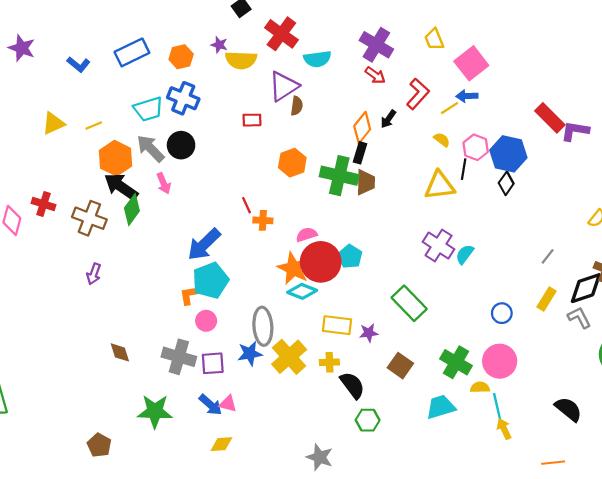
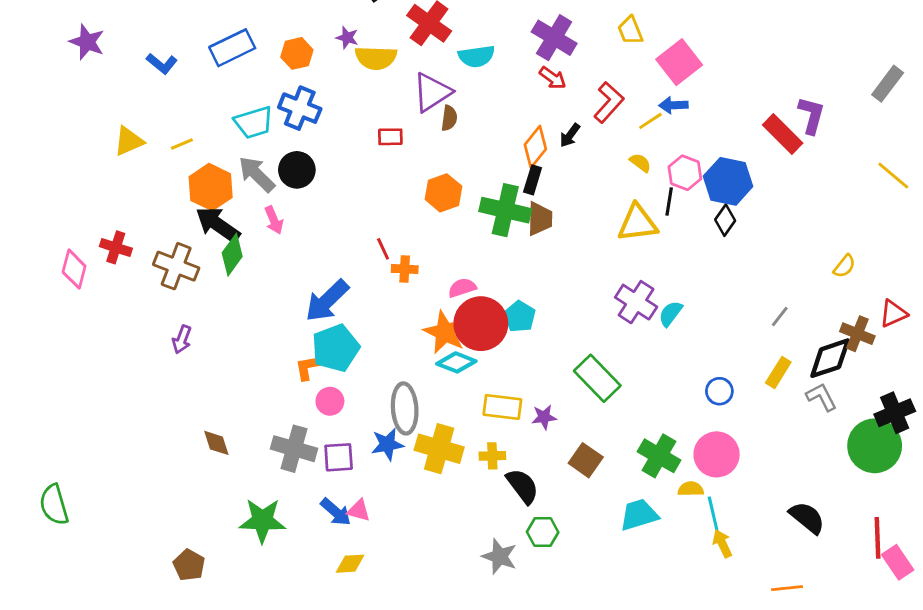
purple L-shape: (575, 131) -> (811, 115), moved, turned 96
yellow cross: (289, 357) -> (439, 449), turned -32
gray star: (320, 457) -> (499, 556), moved

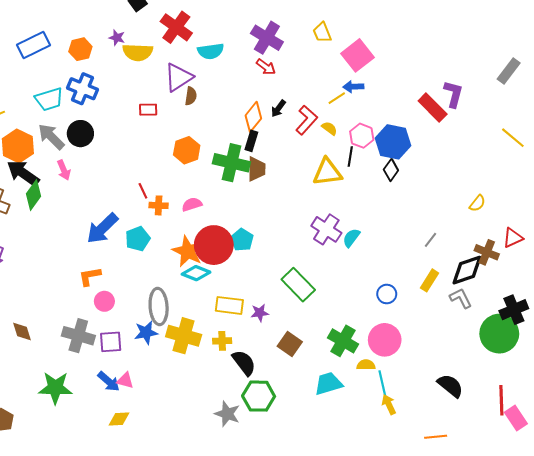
red L-shape: (609, 102) -> (307, 120), moved
pink semicircle: (462, 288) -> (192, 204), moved
cyan pentagon: (336, 348) -> (138, 239), moved, size x0.7
green hexagon: (543, 532) -> (259, 396), size x1.4

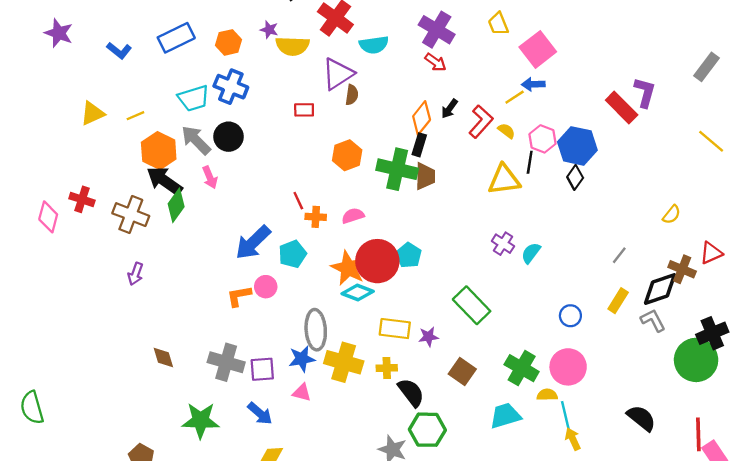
purple cross: (326, 229) -> (503, 244), size x0.7
pink circle: (104, 301) -> (266, 287), moved
pink triangle: (125, 380) -> (302, 392), moved

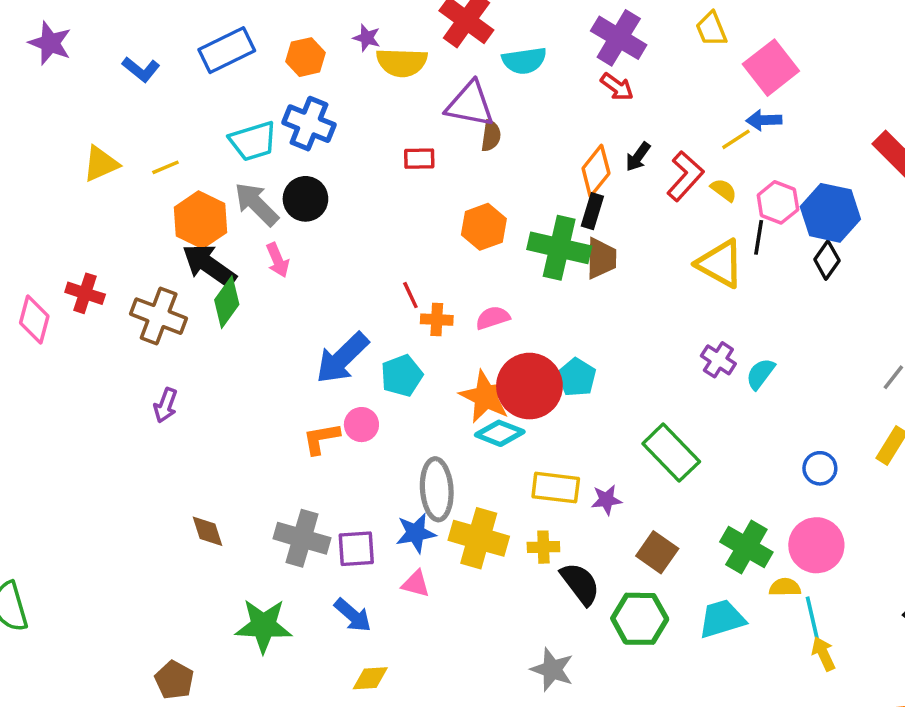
purple triangle: (338, 74) -> (470, 104), turned 44
yellow triangle: (504, 180) -> (720, 264), turned 36
green hexagon: (427, 430) -> (640, 619), moved

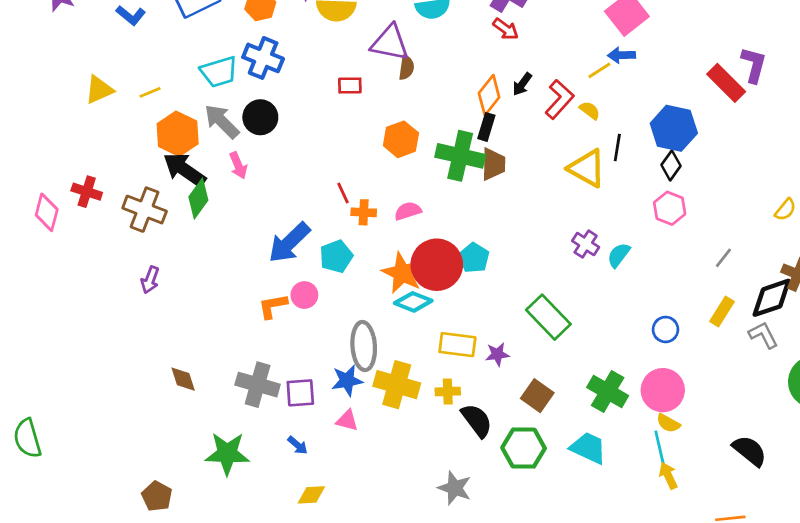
pink hexagon: (778, 202) -> (670, 208), moved
yellow semicircle: (785, 587) -> (668, 423), moved, turned -150
blue arrow: (353, 615) -> (298, 445), size x0.7
cyan trapezoid: (722, 619) -> (588, 448), turned 42

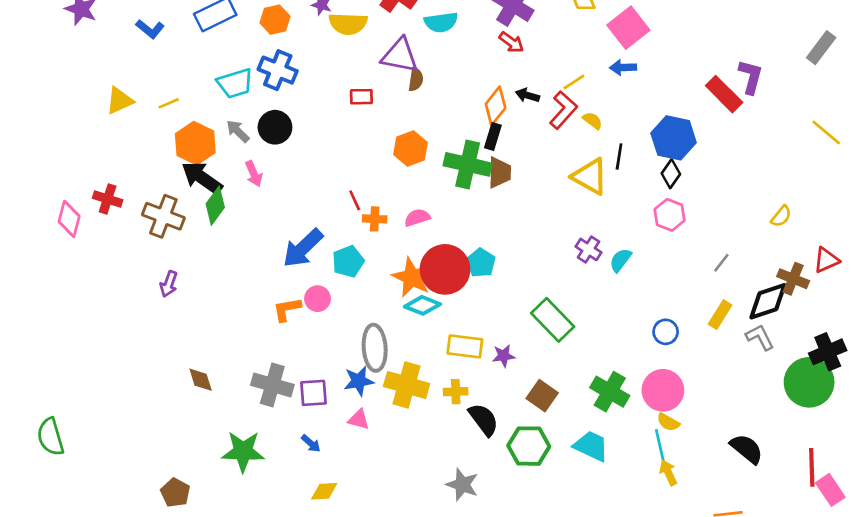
yellow line: (599, 70) -> (574, 82), moved
black arrow: (522, 84) -> (527, 95), turned 70
gray arrow: (222, 121) -> (238, 131), size x0.7

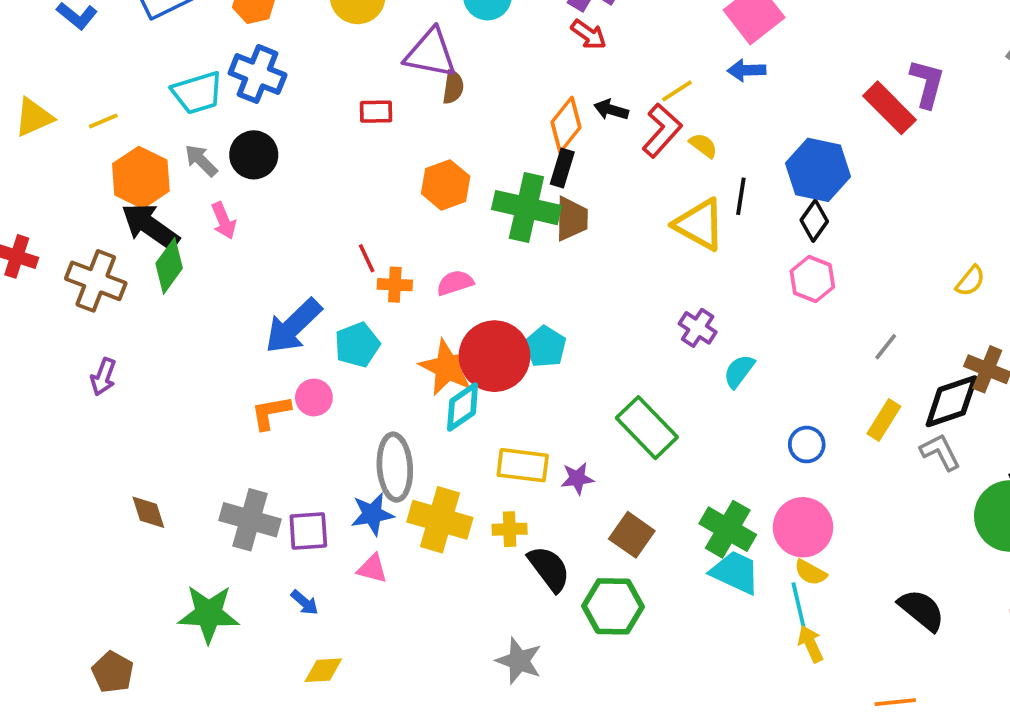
cyan semicircle: (620, 260) -> (739, 371), moved
cyan diamond: (422, 305) -> (463, 407), turned -56
cyan trapezoid: (591, 446) -> (735, 572), moved

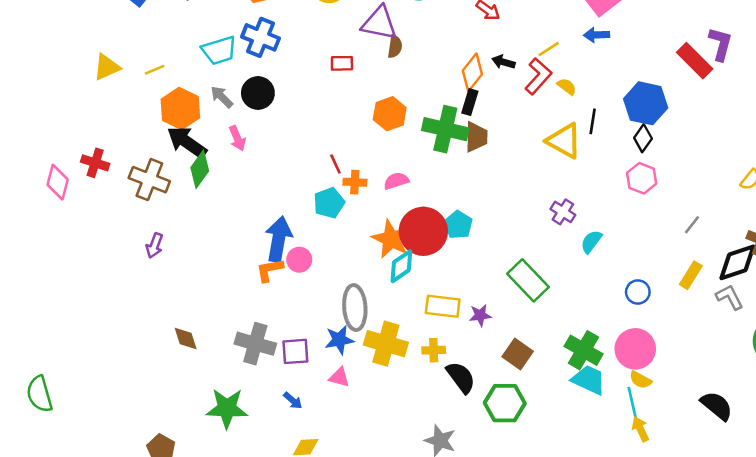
blue arrow: (293, 326) -> (279, 239), moved, turned 144
cyan pentagon: (357, 345) -> (329, 203), moved

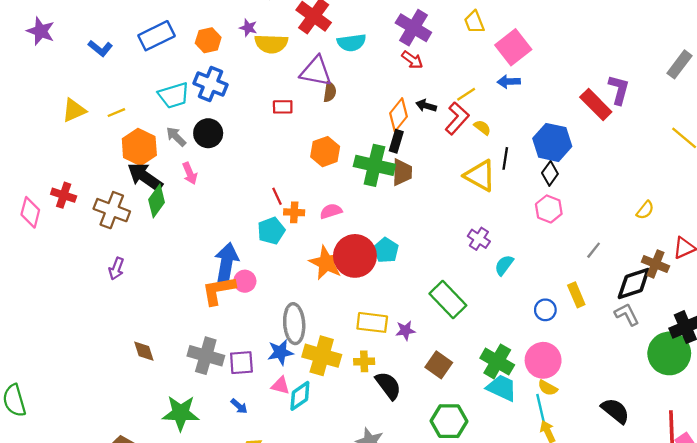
cyan diamond: (401, 266) -> (300, 396), moved
orange L-shape: (270, 270) -> (218, 290), size x1.4
yellow rectangle: (691, 275) -> (576, 295), moved, turned -55
green hexagon: (505, 403) -> (449, 421), moved

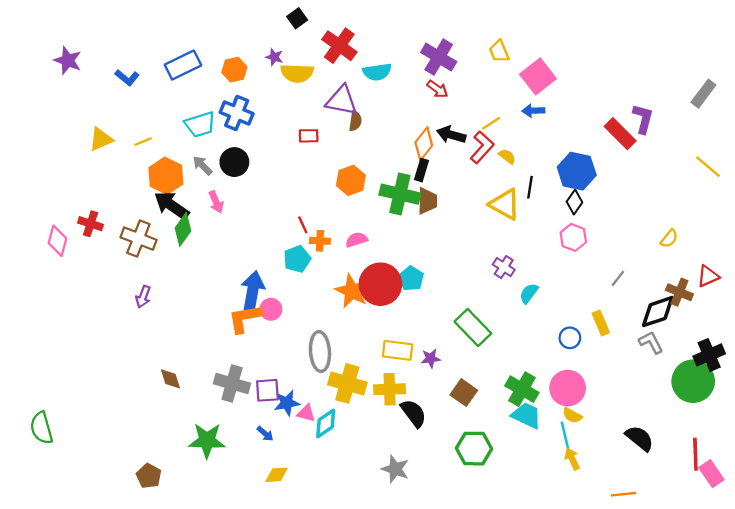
black arrow: (426, 106) -> (451, 135), size x1.4
blue star: (280, 352) -> (287, 403), moved
yellow cross: (364, 361) -> (390, 389), size x1.5

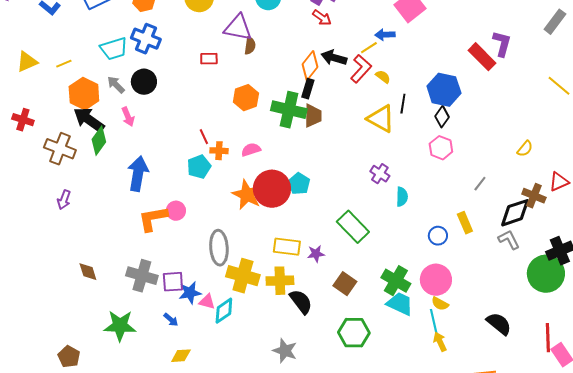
blue arrow: (533, 111) -> (385, 35), moved
red cross: (91, 224) -> (23, 120), moved
blue arrow: (253, 291) -> (138, 174), moved
cyan semicircle: (529, 293) -> (402, 197), turned 144

